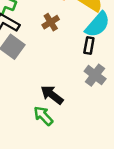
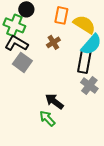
black rectangle: (89, 46) -> (84, 61), size x1.6

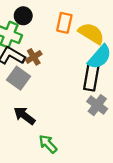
brown cross: (53, 42) -> (34, 57), moved
black arrow: (54, 101) -> (24, 116), moved

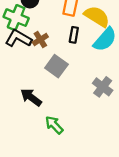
black rectangle: (91, 77) -> (74, 35), moved, size x0.6
gray square: (19, 78) -> (56, 66), moved

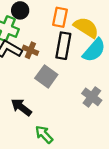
black rectangle: (74, 35) -> (63, 46), size x1.6
brown cross: (40, 40) -> (30, 50), turned -35

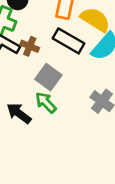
black rectangle: (63, 46) -> (68, 41), turned -70
green arrow: (44, 134) -> (46, 103), moved

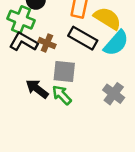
gray square: (48, 77) -> (64, 71), turned -30
black arrow: (19, 113) -> (37, 89), moved

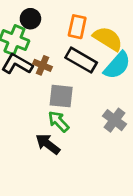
black arrow: (37, 89) -> (48, 144), moved

